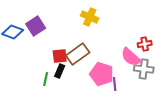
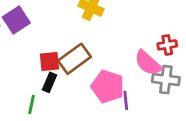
green line: (46, 79) -> (31, 105), moved

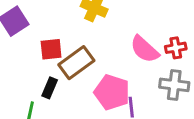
red square: (49, 62) -> (51, 49), moved
pink semicircle: (148, 63) -> (145, 49), moved

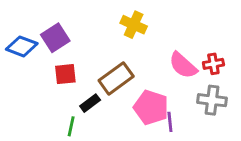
red square: (51, 49) -> (65, 74), moved
black rectangle: (50, 88) -> (90, 103), turned 30

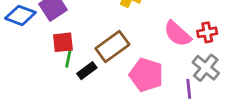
gray cross: (212, 100) -> (206, 68), turned 32
purple line: (170, 122) -> (189, 89), moved
green line: (71, 126) -> (69, 58), moved

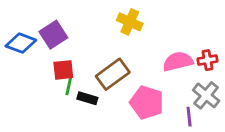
pink semicircle: (177, 34) -> (178, 61), turned 124
black rectangle: (87, 71) -> (87, 98), turned 54

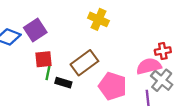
pink semicircle: (178, 61) -> (149, 66), moved

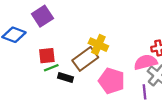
yellow cross: (98, 19) -> (98, 45), moved
purple square: (35, 30) -> (42, 16), moved
green line: (48, 72) -> (51, 68), turned 56

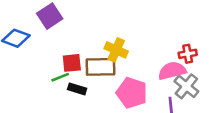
red square: (47, 56) -> (72, 63), moved
brown rectangle: (85, 59) -> (101, 67), turned 35

